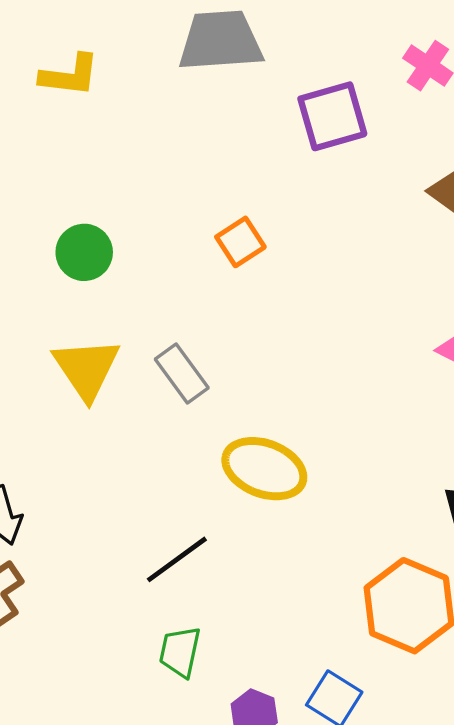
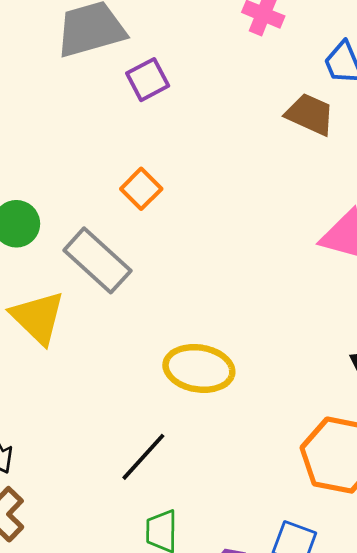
purple square: (332, 116) -> (148, 80), moved, size x0.7
gray rectangle: (182, 373) -> (97, 260), moved, size x1.4

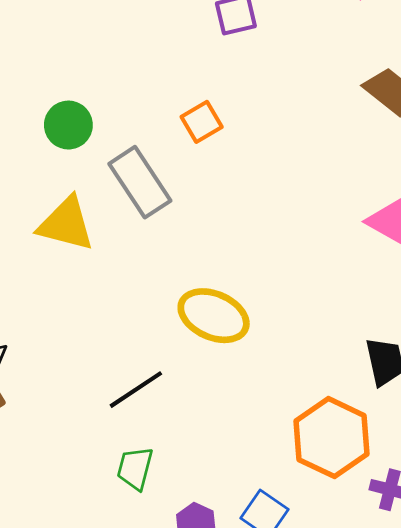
yellow triangle: (38, 318) -> (66, 224), turned -44

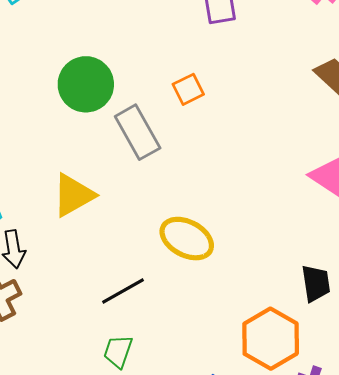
green circle: (68, 125) -> (86, 84), size x1.5
yellow triangle: (66, 224) -> (73, 195), moved, turned -48

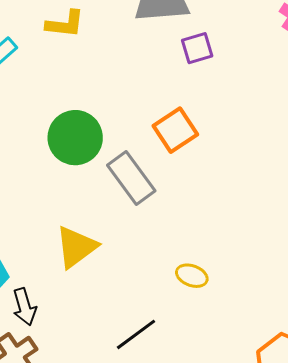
orange square: (188, 89) -> (175, 130), size x1.4
yellow ellipse: (187, 239) -> (192, 276), size x0.6

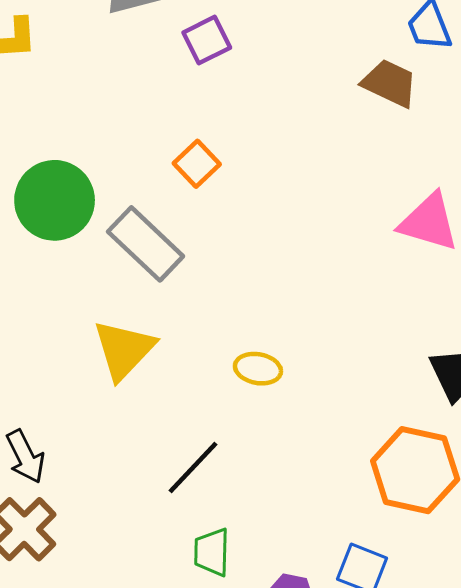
orange square: (175, 130) -> (197, 164), size x0.7
yellow triangle: (76, 247) -> (124, 350), moved

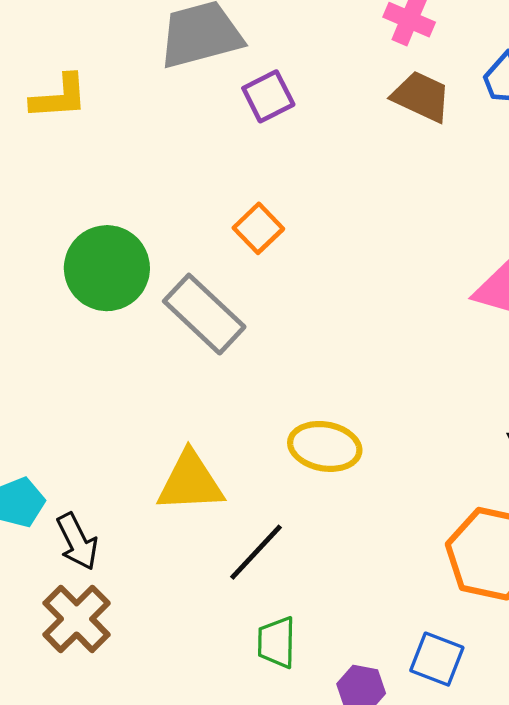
brown trapezoid: (390, 83) -> (421, 97), moved
yellow triangle: (124, 350) -> (190, 482), moved, turned 44
yellow ellipse: (258, 369) -> (325, 446), size x1.4

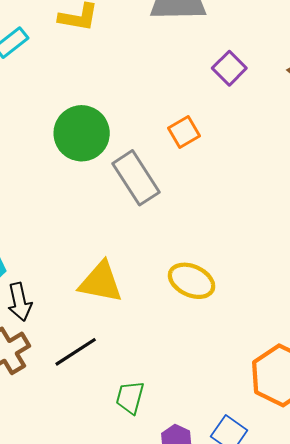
purple square: (268, 96) -> (229, 68), moved, turned -32
black line: (256, 552) -> (76, 352), moved

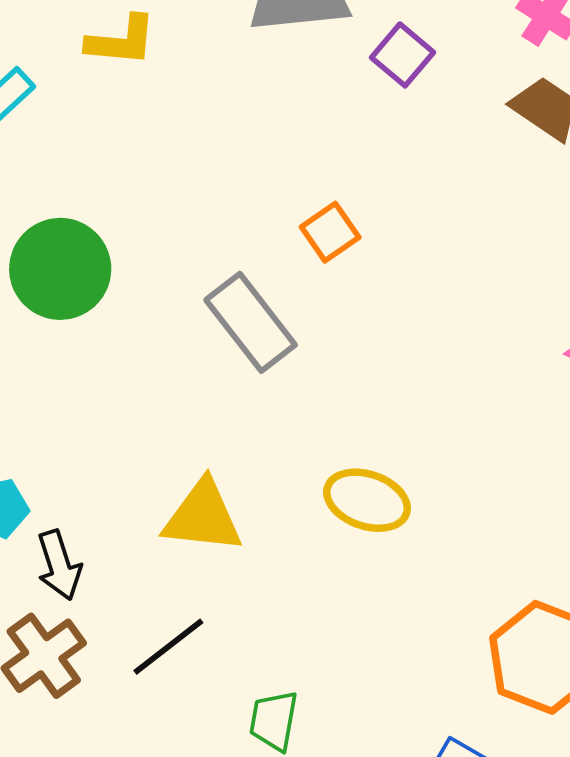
purple square: (229, 68) -> (402, 55), moved
green circle: (82, 133) -> (60, 269), moved

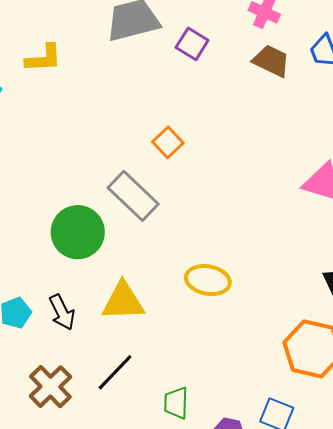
green circle: (60, 269) -> (78, 232), moved
black arrow: (59, 565) -> (62, 312), moved

